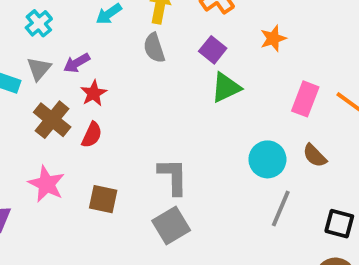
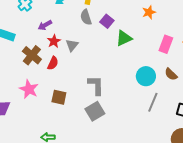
purple square: (213, 50) -> (107, 21), moved
gray triangle: (39, 69) -> (72, 45), moved

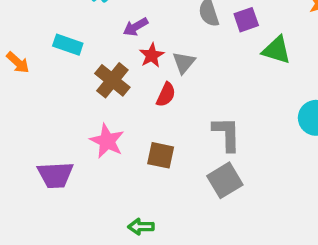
purple square: (107, 21) -> (246, 20), turned 32
green triangle: (124, 38) -> (277, 50), turned 42
red semicircle: (53, 63) -> (166, 95), moved

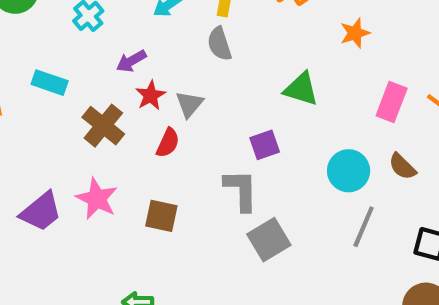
purple square: (246, 20) -> (265, 145), moved
purple trapezoid: (55, 175) -> (41, 212), moved, turned -36
gray square: (225, 180) -> (269, 240), moved

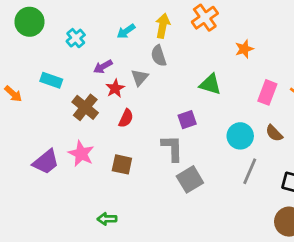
gray triangle: (189, 104) -> (140, 77), moved

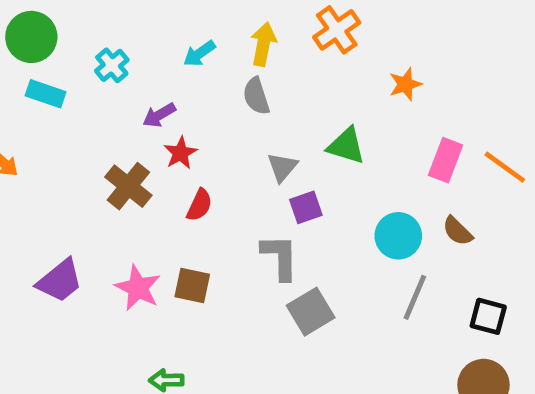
gray triangle: (140, 77) -> (282, 167), moved
cyan rectangle: (51, 80) -> (46, 94), moved
pink star: (81, 154) -> (138, 288), moved

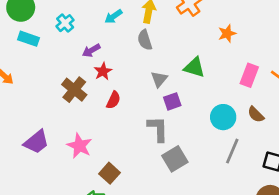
brown square: (192, 286) -> (110, 173), moved, turned 30

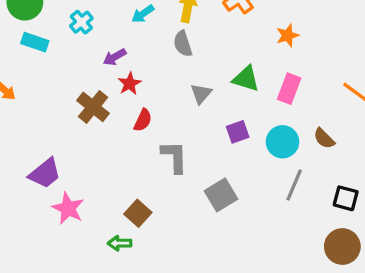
pink rectangle: (249, 75) -> (289, 89), moved
purple square: (172, 101) -> (238, 132), moved
gray L-shape: (158, 129) -> (174, 157), moved
pink star: (79, 146) -> (68, 208), moved

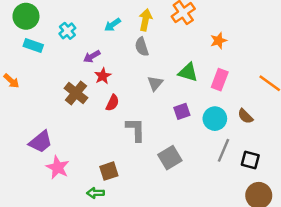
black square: (346, 198) -> (250, 160), moved
brown square: (138, 213) -> (109, 171), turned 30

